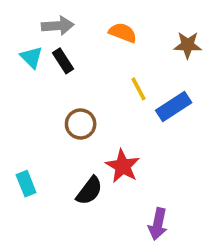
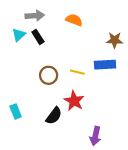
brown star: (188, 45) -> (115, 40), moved
cyan triangle: (31, 57) -> (19, 35), turned 32
yellow line: (138, 89) -> (77, 72), moved, turned -48
blue rectangle: (174, 106) -> (105, 65), turned 30

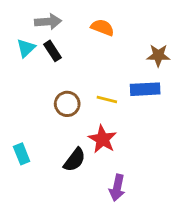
purple arrow: (95, 136) -> (117, 188), moved

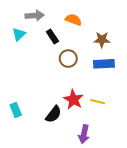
black rectangle: (52, 51) -> (52, 36), moved
brown star: (158, 55) -> (102, 40), moved
yellow line: (107, 100) -> (98, 102), moved
brown circle: (67, 104) -> (68, 59), moved

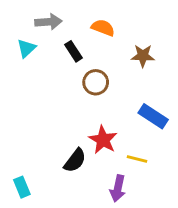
blue rectangle: (104, 64) -> (153, 116), moved, turned 36
yellow line: (98, 102) -> (137, 159), moved
cyan rectangle: (16, 110) -> (22, 187), moved

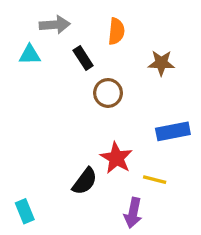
orange semicircle: (103, 28) -> (116, 31), turned 75
cyan triangle: (26, 48) -> (30, 55), turned 42
blue rectangle: (153, 116) -> (173, 131), turned -44

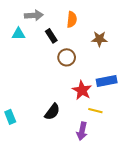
red star: (116, 158) -> (82, 90), moved
cyan rectangle: (25, 211) -> (10, 117), moved

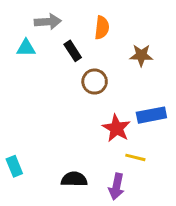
black semicircle: (52, 112) -> (74, 179), moved, turned -126

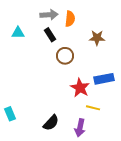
gray arrow: (48, 22) -> (49, 15), moved
black semicircle: (74, 179) -> (51, 123), turned 132

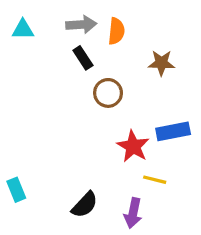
cyan triangle: (18, 33) -> (23, 30), moved

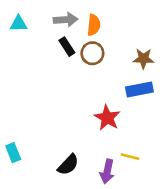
brown star: (161, 63) -> (143, 59), moved
brown circle: (108, 93) -> (92, 53), moved
blue rectangle: (173, 131) -> (139, 90), moved
yellow line: (155, 180) -> (130, 157), moved

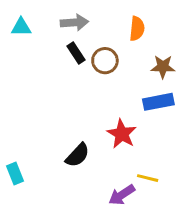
orange semicircle: (94, 25) -> (137, 29), moved
black semicircle: (68, 165) -> (78, 155), moved
purple arrow: (107, 171) -> (122, 195), turned 45

